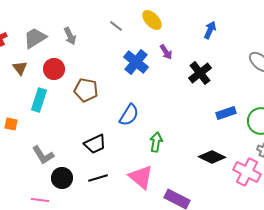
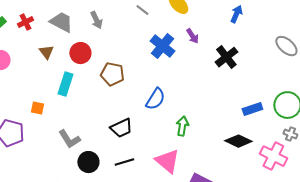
gray trapezoid: (35, 38) -> (61, 22), turned 60
blue rectangle: (226, 113) -> (252, 109), moved

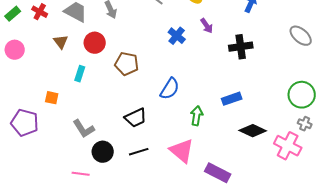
red cross: (25, 22) -> (40, 12), turned -35
blue cross: (162, 46) -> (177, 36), size x0.7
black cross: (226, 57) -> (241, 47), turned 30
cyan rectangle: (65, 84) -> (80, 74), size x0.7
blue rectangle: (252, 109) -> (232, 99), moved

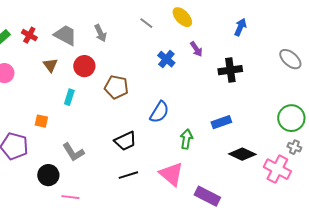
black circle: (103, 152) -> (48, 175), moved

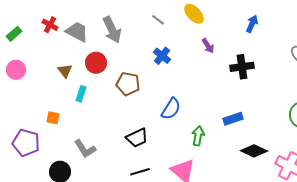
gray arrow: (100, 33) -> (112, 30), size x1.5
red cross: (29, 35) -> (50, 25), moved
blue cross: (166, 59) -> (162, 56), moved
brown triangle: (50, 65) -> (65, 71), moved

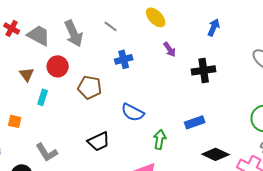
gray line: (158, 20) -> (111, 26), moved
blue cross: (162, 56) -> (124, 59), turned 36
blue semicircle: (171, 109) -> (133, 112), turned 85

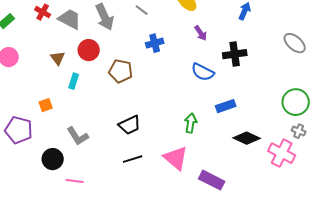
blue semicircle: (133, 112) -> (203, 72), moved
orange square: (15, 121) -> (46, 105), turned -32

